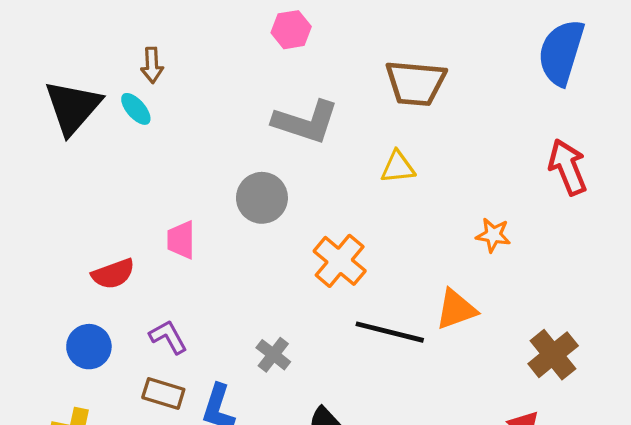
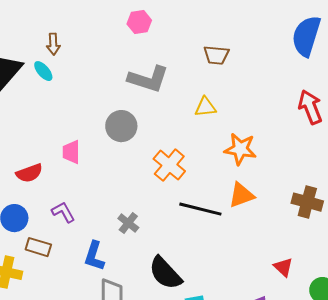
brown trapezoid: (416, 83) -> (216, 55), size x0.7
orange star: (493, 235) -> (240, 149), moved, size x1.5
brown cross: (553, 355) -> (307, 202), moved, turned -36
brown rectangle: (163, 394) -> (38, 247), moved

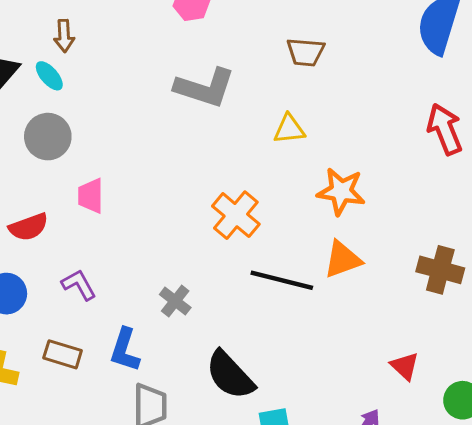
gray circle: (121, 126) -> (48, 137), moved
brown rectangle: (38, 247) -> (63, 354), moved

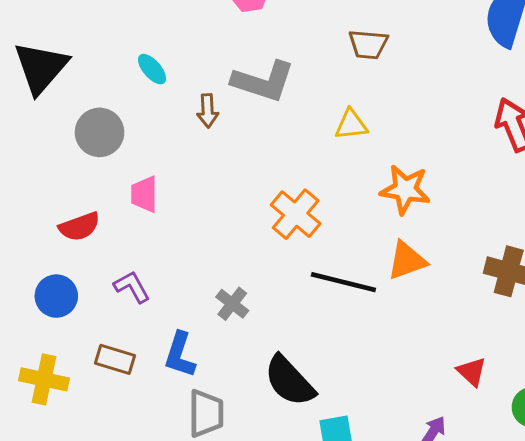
brown arrow: (64, 36) -> (208, 111), moved
cyan ellipse: (49, 76) -> (152, 69), moved

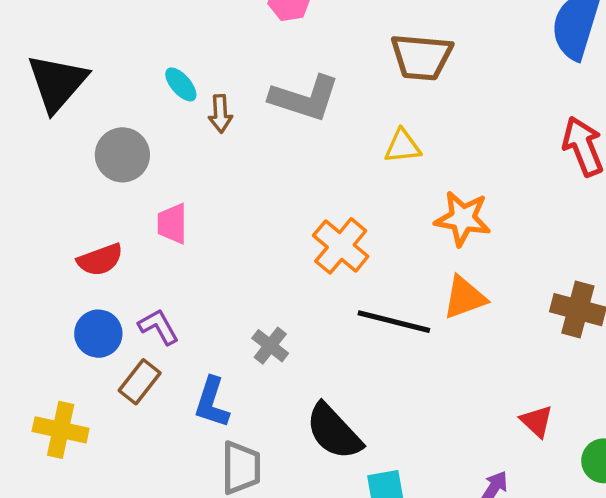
brown trapezoid: (368, 44) -> (421, 57), size x1.4
brown arrow: (208, 111) -> (220, 114), moved
blue circle: (56, 296) -> (98, 334), moved
brown rectangle: (115, 359) -> (140, 382), moved, turned -69

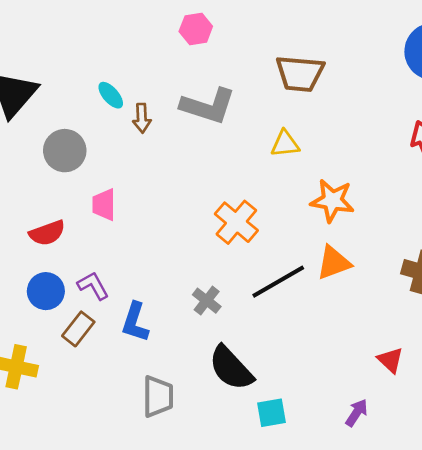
black line: (394, 322) -> (278, 282), turned -44
gray cross: (270, 346) -> (207, 301), moved
blue L-shape: (212, 402) -> (135, 322), moved

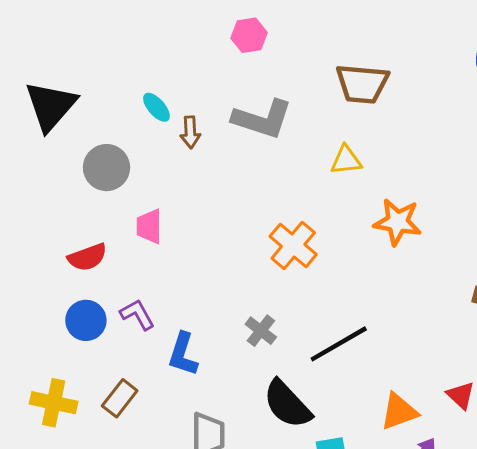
orange triangle: (334, 263) -> (399, 412), moved
black line: (278, 282) -> (339, 344), moved
brown rectangle: (78, 329) -> (120, 398), moved

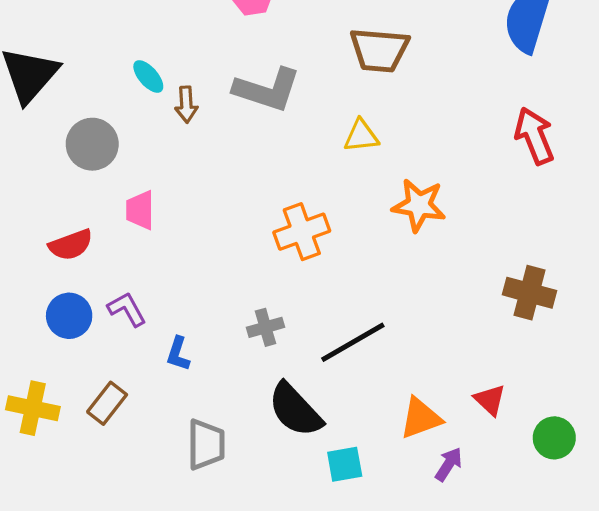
orange cross: (293, 245) -> (302, 232), turned 30
gray cross: (261, 331) -> (265, 327), turned 36
blue L-shape: (183, 354) -> (178, 354), size x0.7

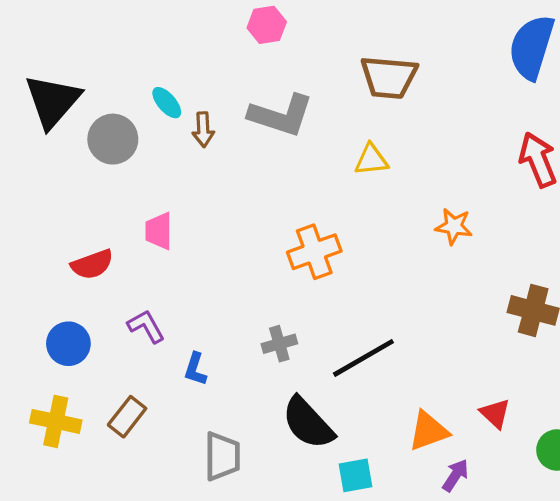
gray circle: (92, 144) -> (113, 139), moved
orange star: (419, 205) -> (454, 226), moved, size x0.7
blue circle: (69, 316) -> (68, 344), moved

